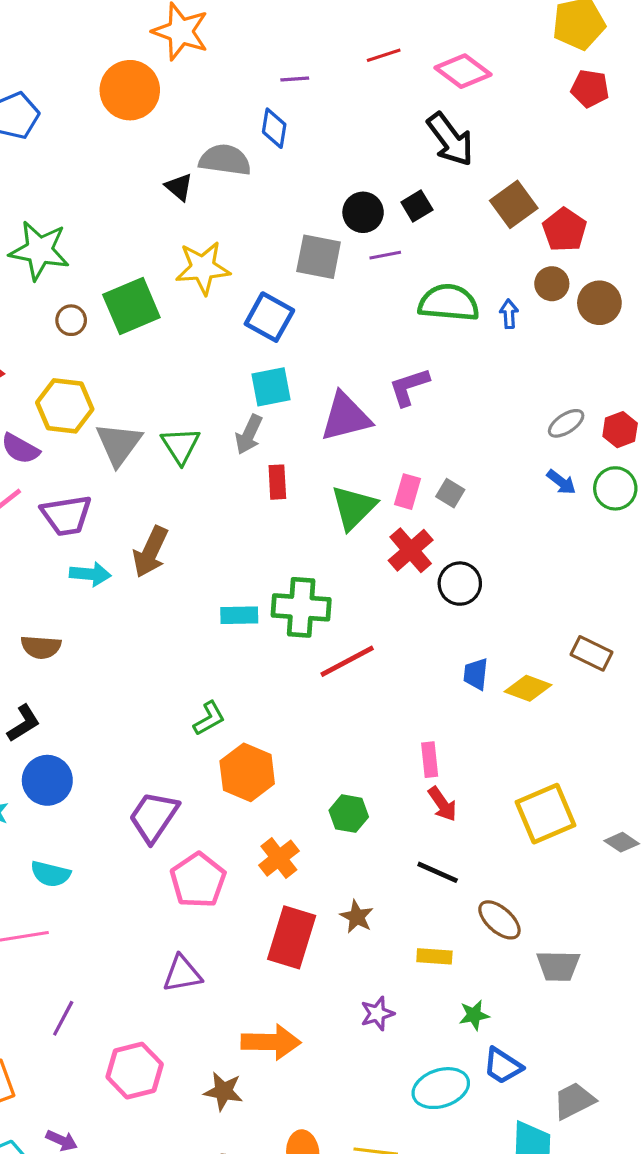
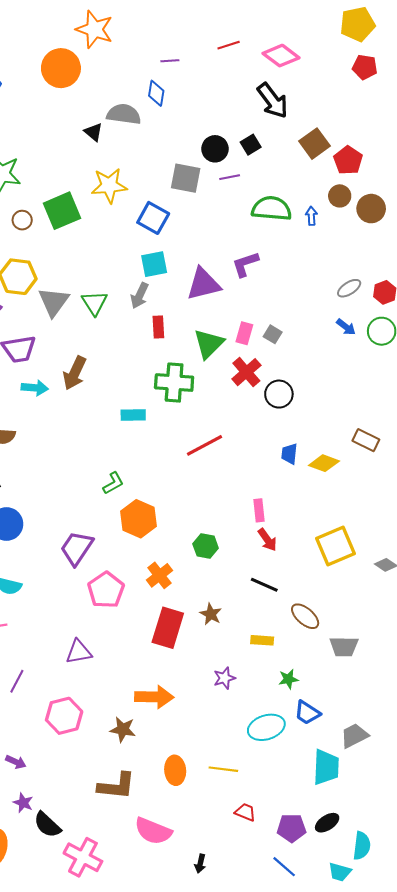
green cross: (301, 607) -> (174, 383), moved
purple triangle: (182, 974) -> (79, 652), moved

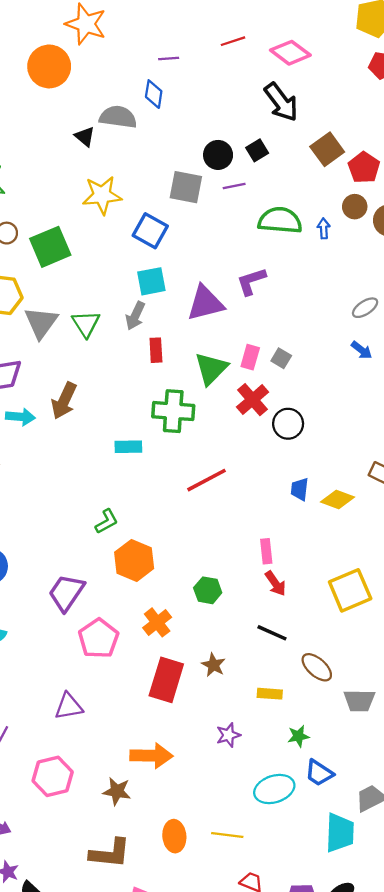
green square: (62, 211) -> (50, 247), moved

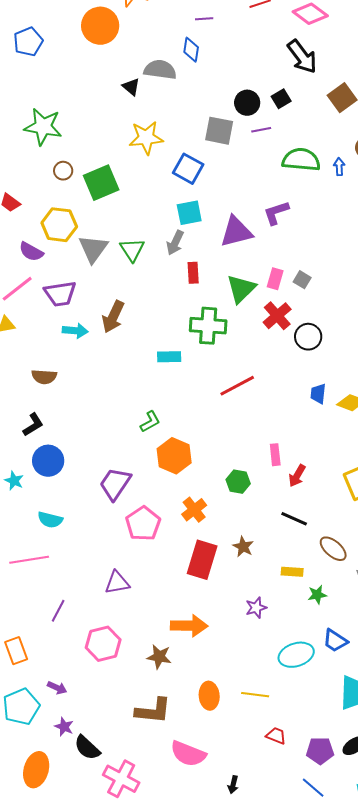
pink rectangle: (266, 551) -> (275, 455), moved
red arrow: (275, 583) -> (297, 476), turned 65
green star: (298, 736) -> (317, 595), moved

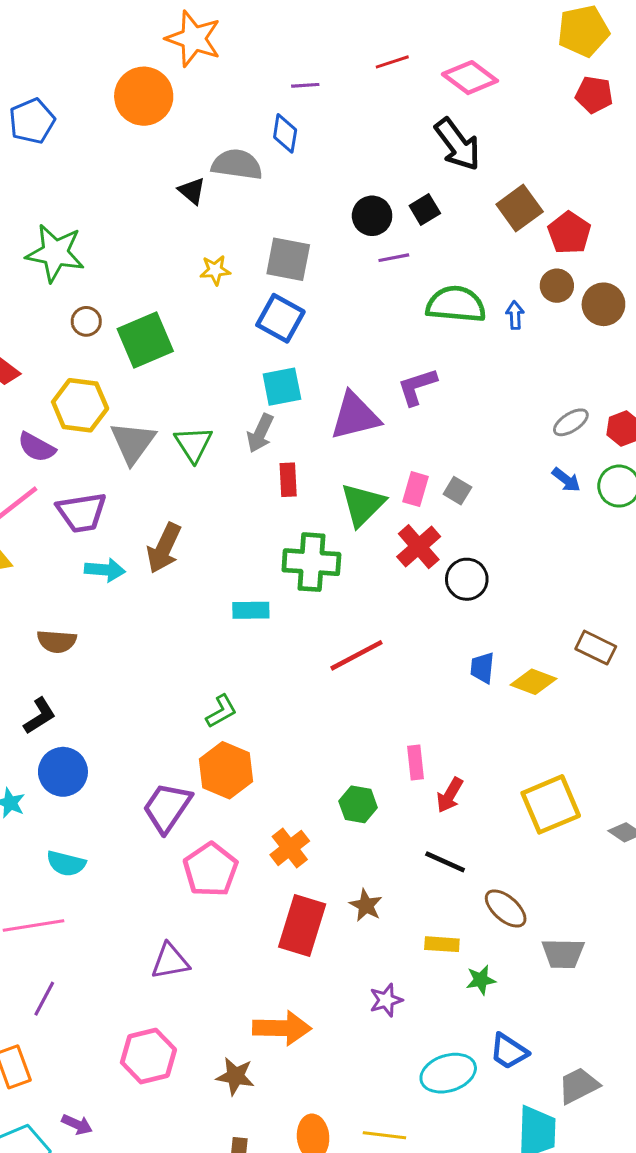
gray square: (219, 131) -> (288, 259), moved
yellow star: (146, 138) -> (215, 270), size x0.6
orange hexagon: (174, 456) -> (226, 770), moved
purple line: (58, 611) -> (44, 999), moved

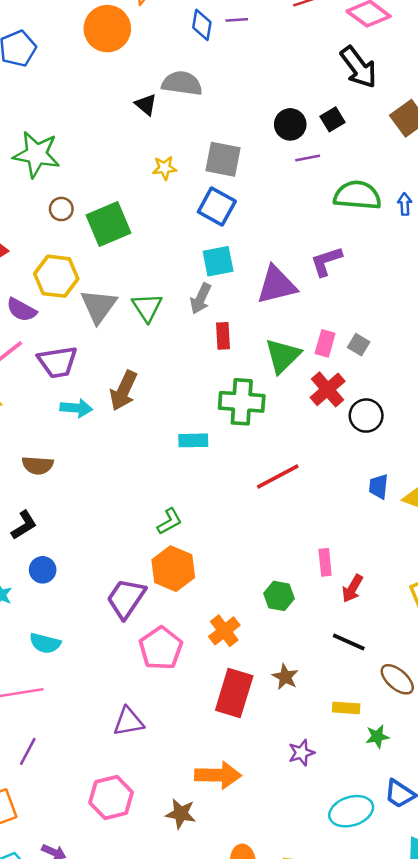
blue diamond: (285, 133) -> (202, 25), moved
blue circle: (63, 772) -> (43, 570), size x0.7

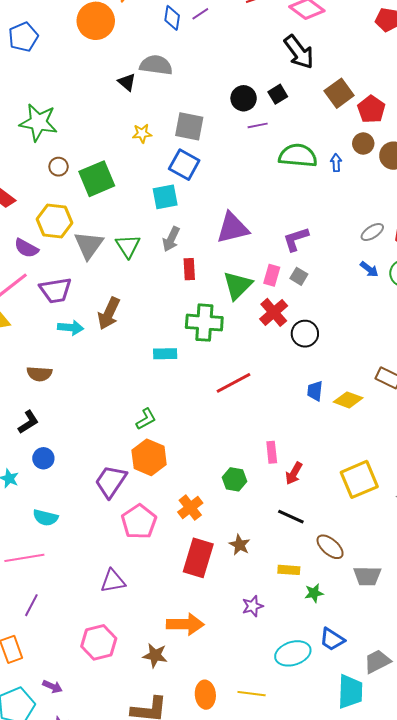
purple line: (237, 20) -> (200, 14), turned -30
cyan square: (218, 261) -> (165, 197), moved
purple L-shape: (326, 261) -> (296, 239), moved

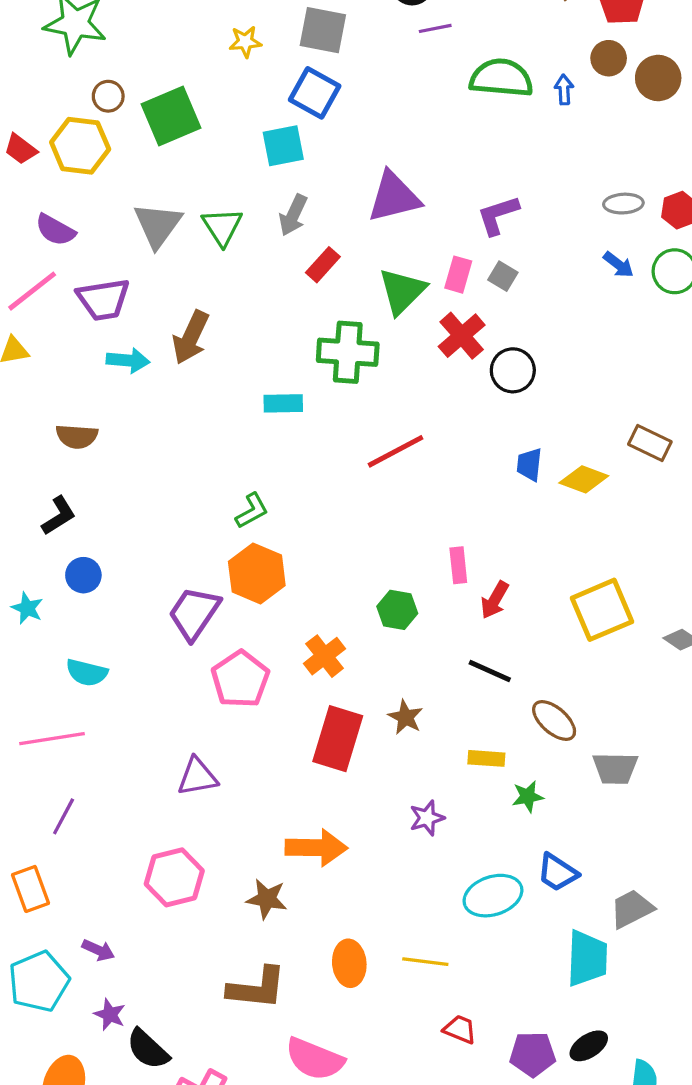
yellow hexagon: (54, 221) -> (80, 146), moved
gray ellipse: (372, 232) -> (623, 204), turned 30
red rectangle: (189, 269) -> (323, 265), turned 45

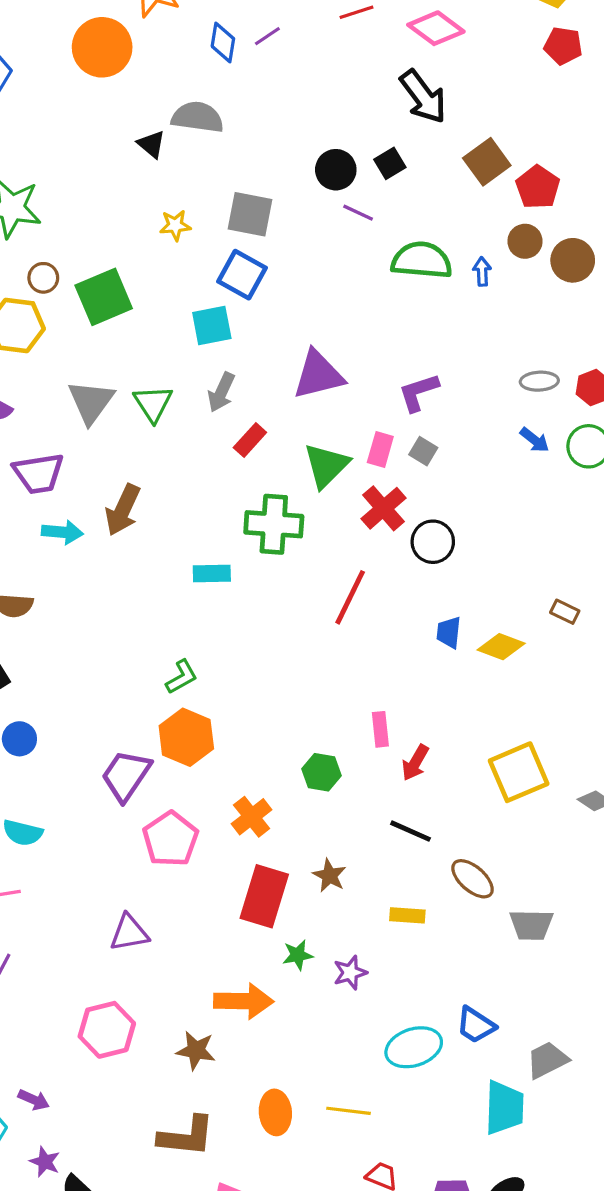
purple line: (435, 28) -> (358, 213), turned 36
brown rectangle: (650, 443) -> (565, 612), size x0.7
red line: (396, 451) -> (350, 597), moved, turned -36
green star: (528, 796) -> (298, 955), moved

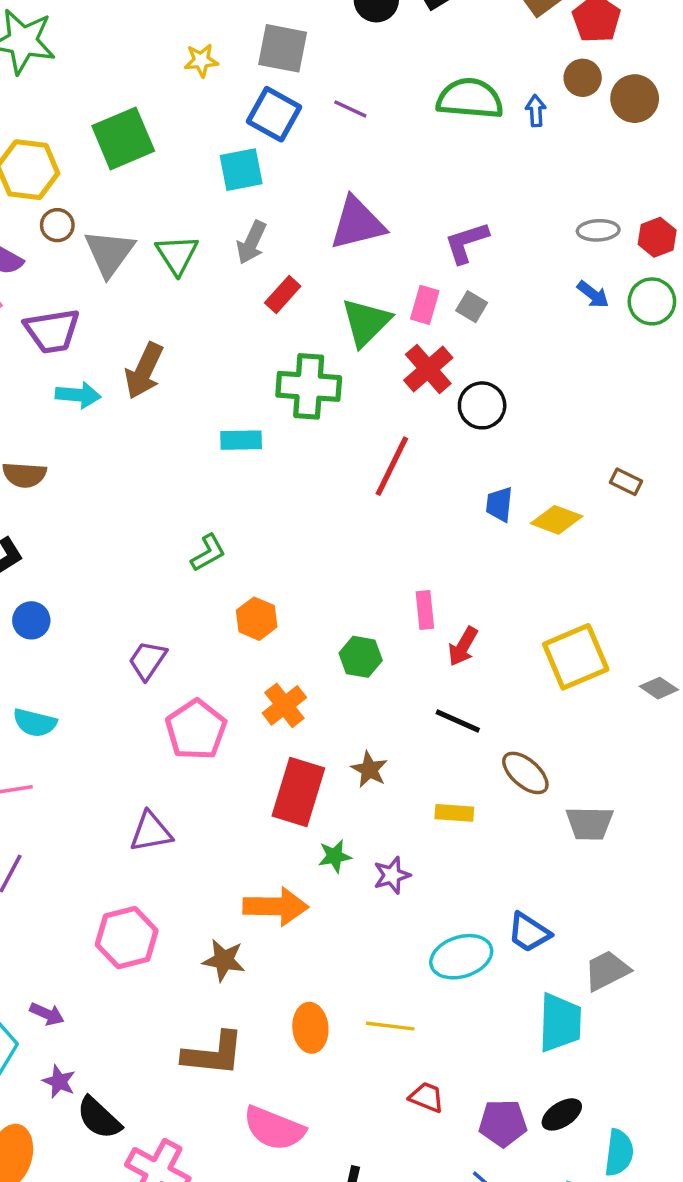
purple line: (358, 213) -> (350, 109), moved
brown circle: (43, 278) -> (57, 225), moved
orange hexagon: (186, 737) -> (257, 619), moved, size x0.7
purple trapezoid: (126, 775) -> (147, 660), size x0.7

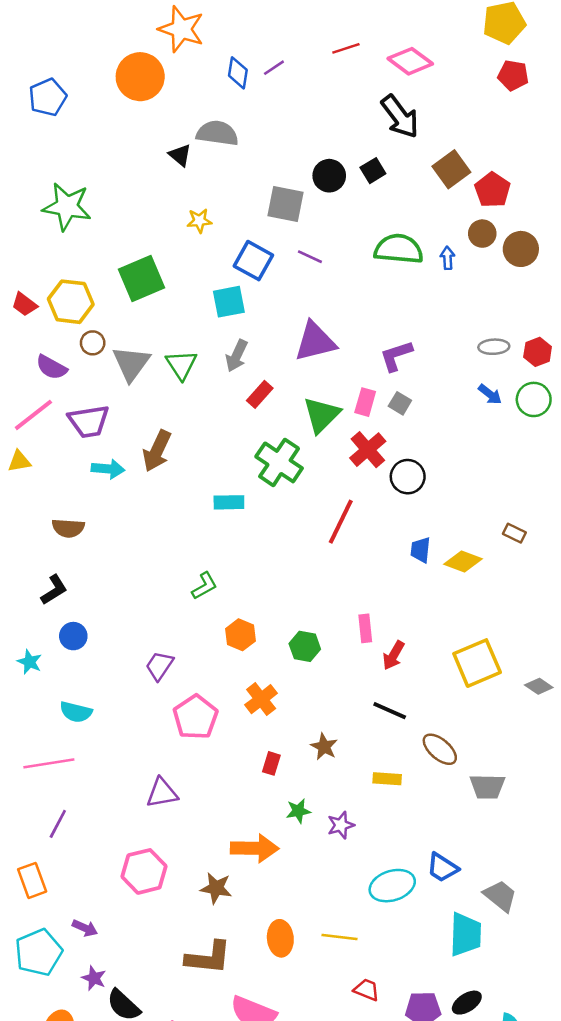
gray square: (283, 48) -> (285, 204), moved
green cross: (309, 386) -> (279, 462), turned 30
green hexagon: (361, 657) -> (305, 646), moved
red rectangle: (298, 792) -> (271, 763), size x0.5
gray trapezoid: (607, 971) -> (500, 896), turned 66

